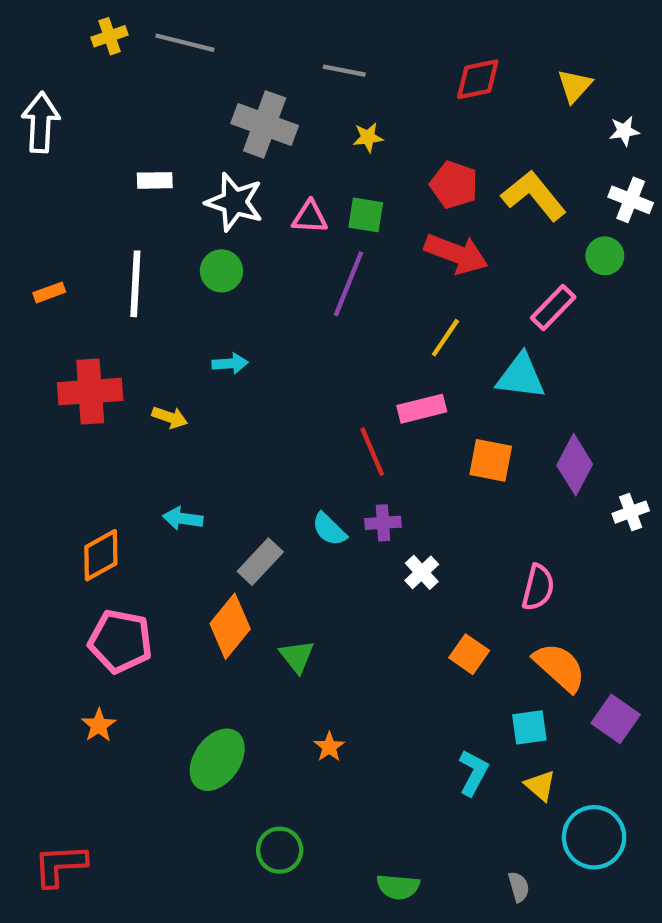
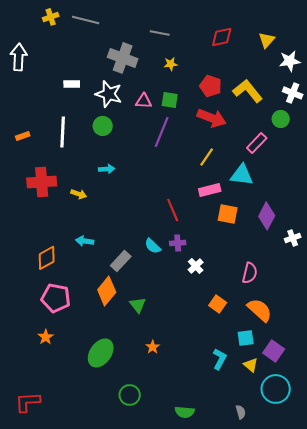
white star: (624, 131) -> (290, 61), size x1.5
pink rectangle: (422, 409) -> (210, 190), moved
purple square: (616, 719) -> (274, 351), moved

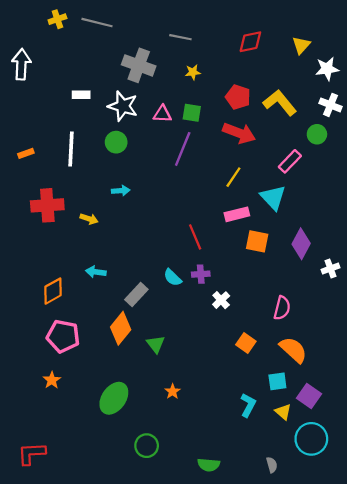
cyan triangle: (242, 175) -> (273, 197), turned 40

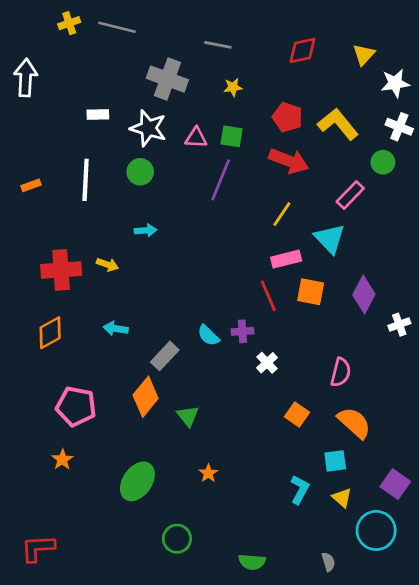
red cross: (47, 205) -> (61, 270), moved
red line: (195, 237) -> (268, 296), moved
orange diamond: (53, 291) -> (50, 333), moved
purple square: (309, 396) -> (395, 484), moved

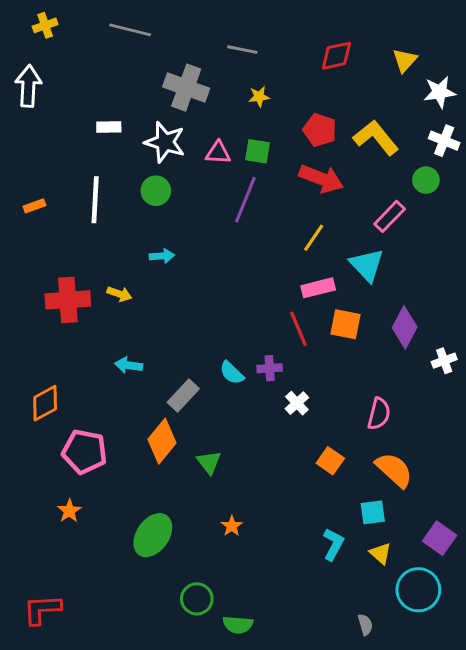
yellow cross: (69, 23) -> (45, 25), moved
orange diamond: (50, 333) -> (45, 403), moved
green semicircle: (252, 562) -> (238, 625), moved

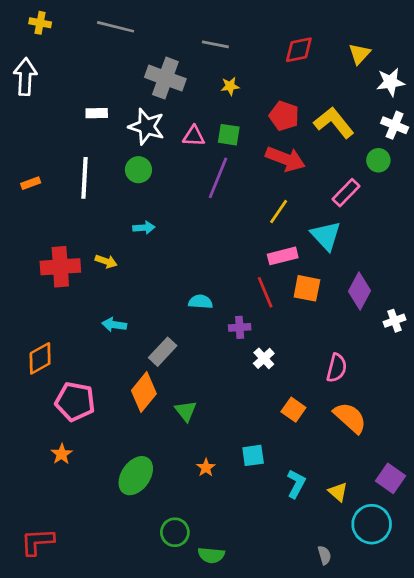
yellow cross: (45, 25) -> (40, 23), turned 30
cyan semicircle: (232, 373) -> (200, 302), moved, turned 140
cyan square: (373, 512) -> (253, 455), moved

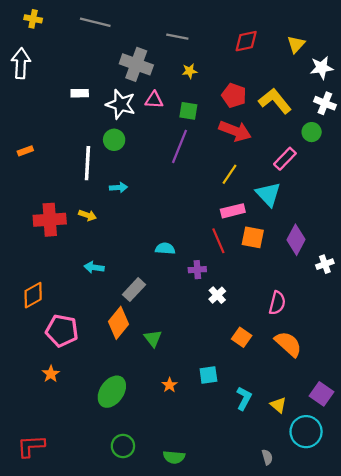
pink triangle: (194, 136) -> (154, 100), moved
white line: (85, 178) -> (87, 163), moved
green circle: (175, 532) -> (123, 446), moved

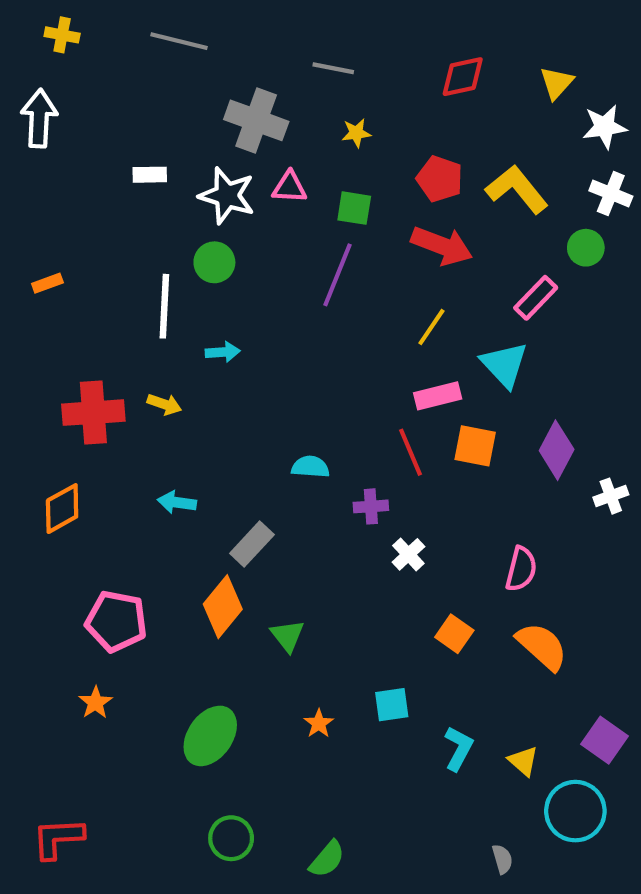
orange diamond: (33, 295) -> (62, 509), moved
green semicircle: (174, 457) -> (327, 859), turned -55

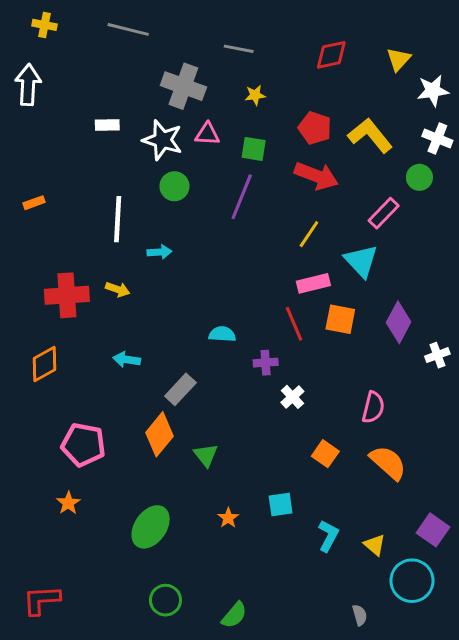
green circle: (214, 262) -> (174, 186), moved

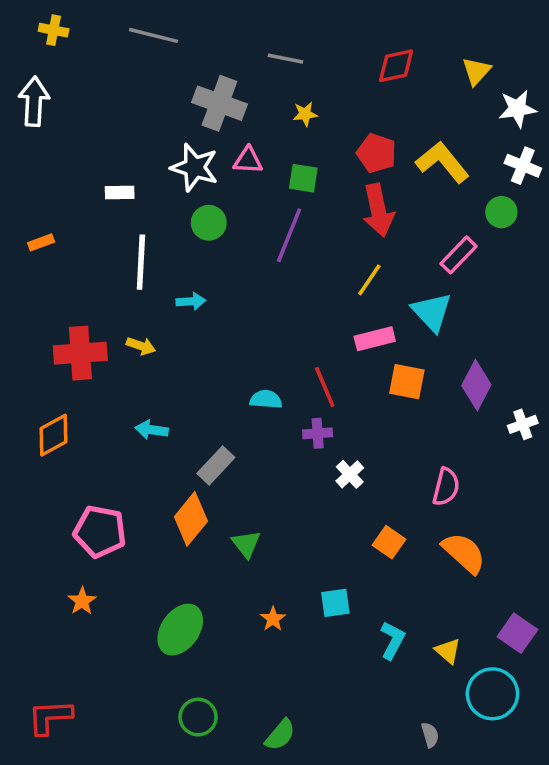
white rectangle: (107, 125) -> (120, 192), moved
red arrow: (316, 176) -> (378, 210), turned 57
red line: (294, 324) -> (325, 387), moved

